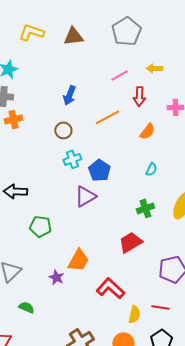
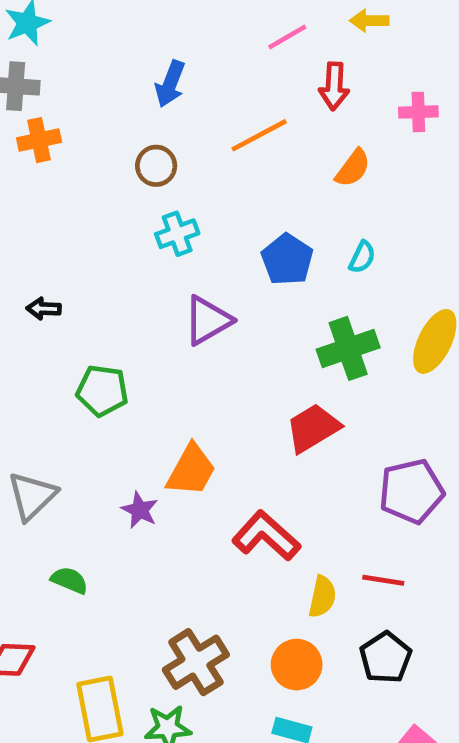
blue pentagon: (99, 170) -> (287, 259), moved
black arrow: (15, 191) -> (44, 309), size x0.6
green cross: (145, 208) -> (348, 348), size x1.4

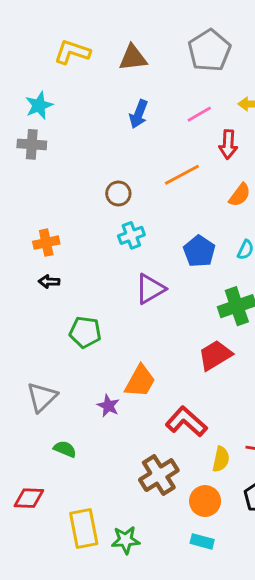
blue arrow: (170, 84) -> (139, 114), moved
orange cross: (39, 140) -> (46, 243), moved
brown cross: (196, 662) -> (159, 475), moved

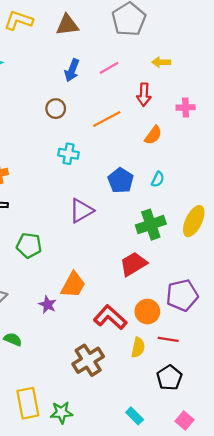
pink line: (199, 114) -> (109, 68), moved
brown circle: (118, 193) -> (56, 109), moved
cyan cross: (131, 235) -> (68, 154), moved, turned 30
orange circle: (205, 501) -> (147, 312), moved
cyan rectangle: (202, 541) -> (135, 416), moved, turned 30

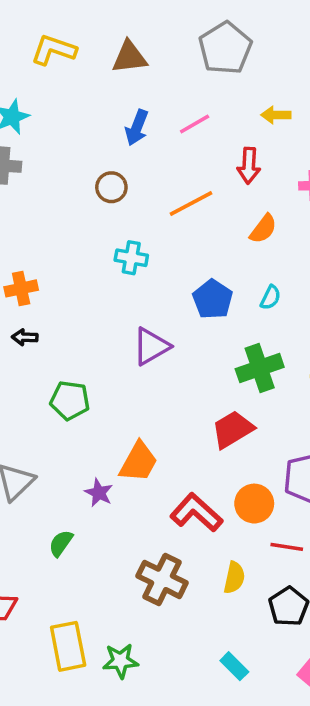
green semicircle: (13, 339) -> (61, 543), moved, turned -78
yellow semicircle: (138, 347) -> (234, 578), moved
brown cross: (88, 360) -> (162, 579), turned -32

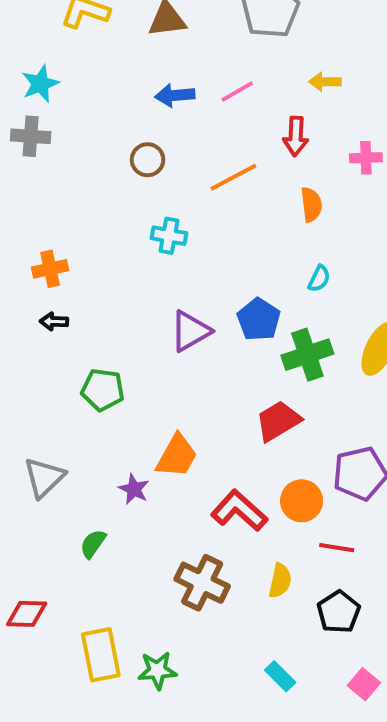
blue arrow: (137, 128) -> (175, 95), turned 64
orange semicircle: (263, 229) -> (311, 205), turned -44
blue pentagon: (213, 299) -> (259, 320), moved

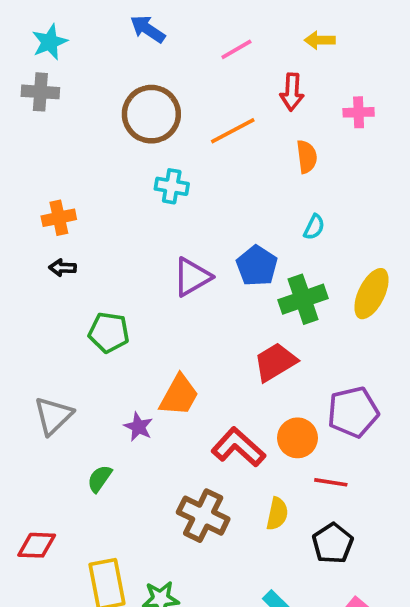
blue arrow: (175, 95) -> (148, 29), moved, turned 39
brown circle: (148, 160) -> (151, 114), size x1.8

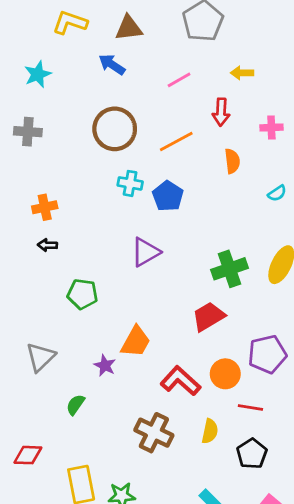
gray cross: (40, 92) -> (28, 132), moved
cyan semicircle: (314, 227) -> (277, 193), moved, turned 30
blue pentagon: (257, 266) -> (168, 196), moved

